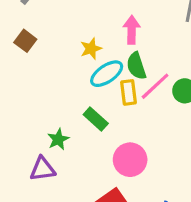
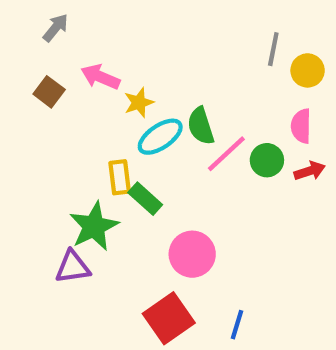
pink arrow: (132, 30) -> (100, 77), moved, turned -68
yellow rectangle: (129, 92) -> (120, 177), moved
green star: (58, 139) -> (94, 226), size x1.6

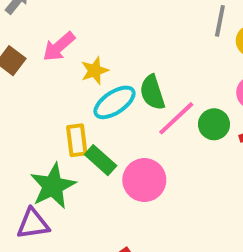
pink arrow: (100, 77) -> (59, 47), turned -64
pink circle: (192, 254) -> (144, 180), moved

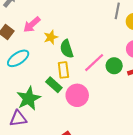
green semicircle: (152, 92) -> (67, 49), moved
cyan ellipse: (114, 102) -> (18, 58), moved
yellow rectangle: (77, 140) -> (63, 70), moved

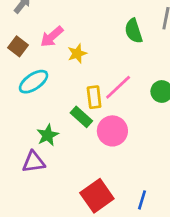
green semicircle: (67, 49) -> (134, 31), moved
pink line: (94, 63) -> (118, 87), moved
green star: (29, 98) -> (48, 135), size x0.7

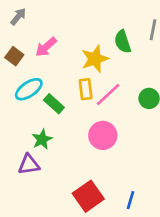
yellow star: (77, 53) -> (95, 59), moved, size x1.5
yellow rectangle: (94, 97) -> (86, 89), moved
green rectangle: (81, 117) -> (54, 104), moved

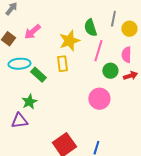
cyan ellipse: (29, 89) -> (19, 64), turned 30
pink line: (108, 94) -> (98, 51), moved, turned -30
pink circle: (103, 135) -> (99, 99), moved

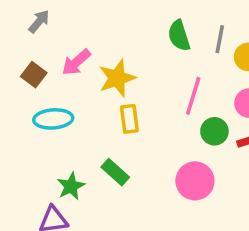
green semicircle: (90, 28) -> (179, 36), moved
yellow star: (69, 41) -> (117, 78), moved
green rectangle: (38, 75) -> (115, 172), moved

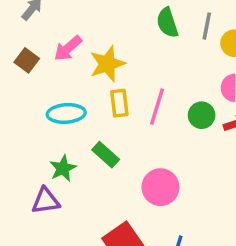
pink line: (193, 96) -> (157, 107), moved
cyan ellipse: (53, 119) -> (66, 113), moved
pink circle: (195, 181) -> (160, 187), moved

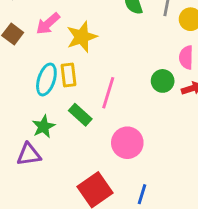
yellow rectangle: (119, 103) -> (69, 75), moved
pink line: (157, 107) -> (108, 93), moved
cyan ellipse: (66, 113) -> (46, 79), turned -68

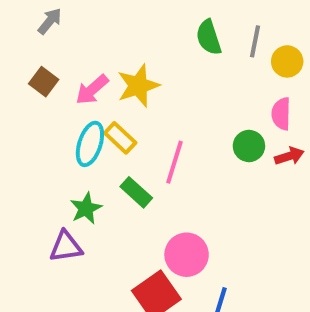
pink arrow: (48, 24) -> (92, 90), moved
yellow rectangle: (69, 75) -> (120, 138), turned -40
pink circle: (127, 143) -> (187, 255), moved

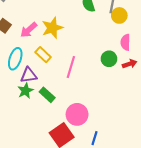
yellow circle: (287, 61) -> (119, 15), moved
cyan ellipse: (90, 144) -> (15, 59), moved
green rectangle: (136, 192) -> (47, 95), moved
purple triangle: (66, 247) -> (29, 75), moved

